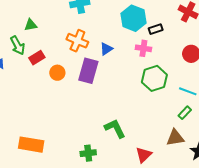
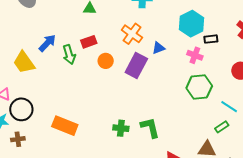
green arrow: (18, 45) -> (69, 55), moved
green cross: (88, 153) -> (121, 128), moved

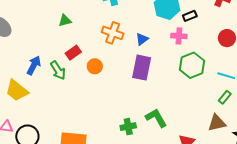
purple rectangle: (136, 66) -> (142, 68), moved

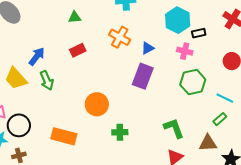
orange circle: (95, 66) -> (97, 104), moved, size x1.5
green arrow: (58, 70) -> (47, 80), moved
green L-shape: (156, 118) -> (174, 128), moved

